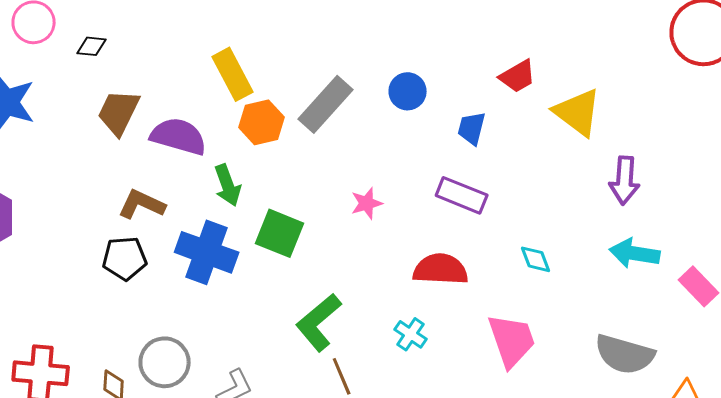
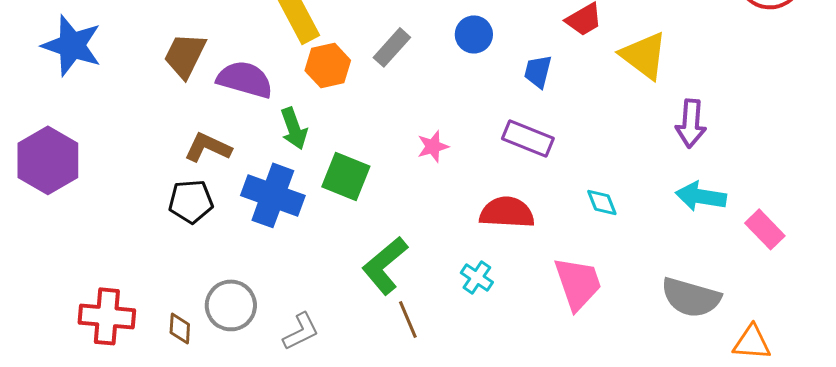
gray rectangle: (326, 104) -> (392, 47), size x0.7

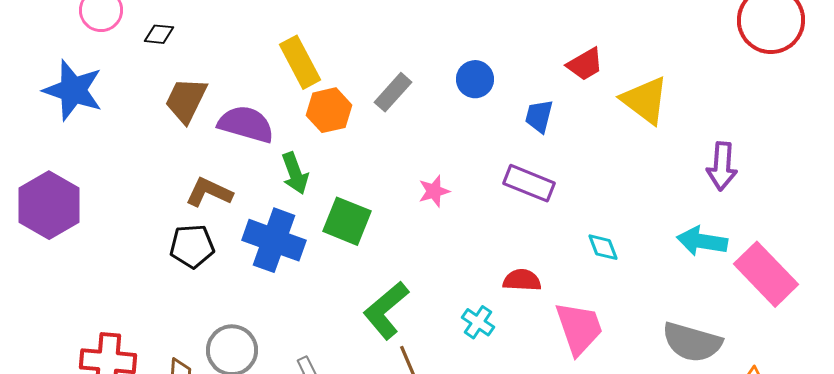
purple arrow: (691, 123) -> (722, 166), moved
red semicircle: (507, 212) -> (522, 280), moved, size x0.7
pink rectangle: (765, 229) -> (766, 274), size x1.6

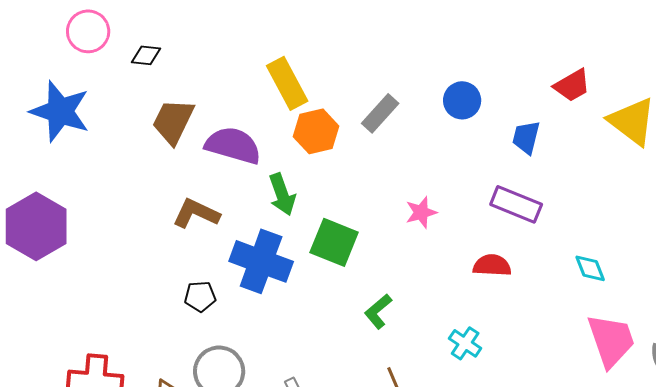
black pentagon: (192, 246) -> (200, 296), moved, size x0.7
red semicircle: (522, 280) -> (492, 265), moved
green L-shape: (386, 310) -> (378, 311), moved, size x0.6
pink trapezoid: (579, 328) -> (611, 340), moved

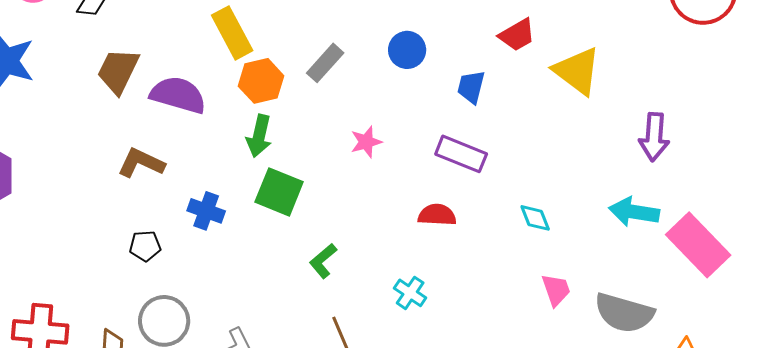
green arrow: (282, 194) -> (259, 136), moved, turned 33
pink star: (421, 212) -> (366, 142), moved
blue cross: (261, 261) -> (206, 211), size x0.6
pink trapezoid: (611, 340) -> (556, 290), size x0.6

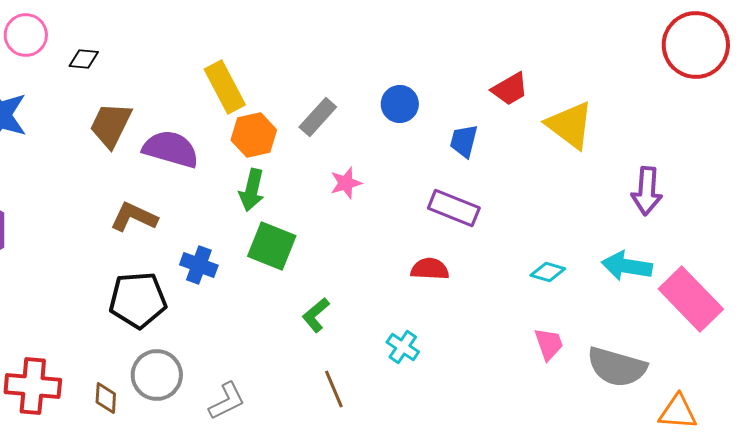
pink star: (366, 142) -> (346, 183), moved
cyan diamond: (535, 218) -> (548, 272), moved, turned -52
black pentagon: (145, 246) -> (138, 300), size x1.8

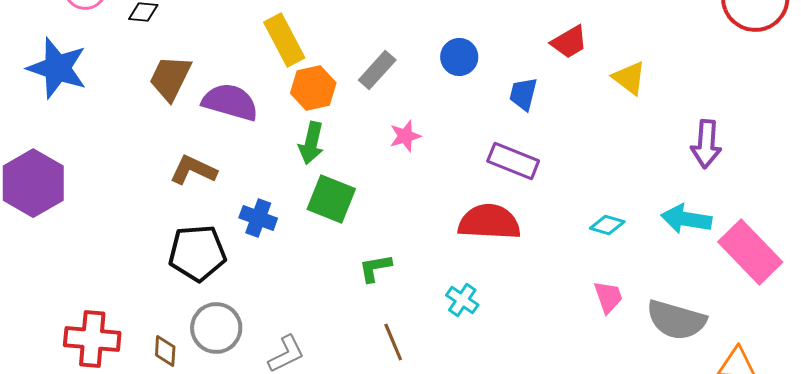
yellow triangle: (570, 125) -> (629, 78), size x0.7
red semicircle: (430, 269) -> (489, 222), size x1.6
green L-shape: (316, 315) -> (375, 268), turned 30

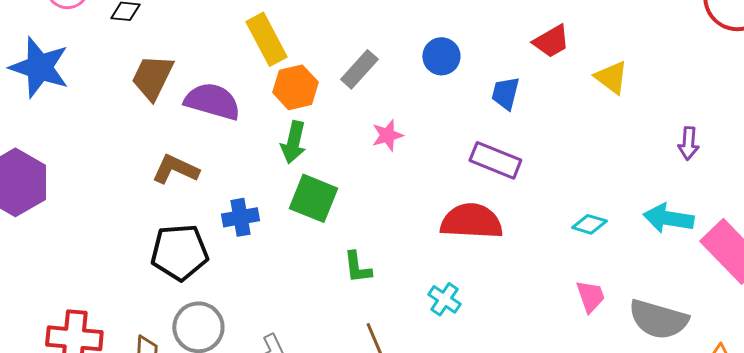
purple arrow: (706, 144) -> (688, 143), size x0.7
blue cross: (258, 218) -> (240, 217), turned -30
green L-shape: (375, 268) -> (357, 267), turned -87

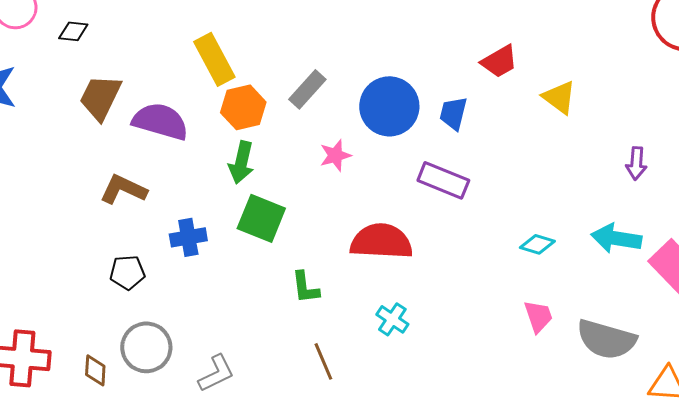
blue circle: (441, 56) -> (389, 106), moved, size x1.6
red semicircle: (471, 221) -> (381, 241), moved
black pentagon: (179, 252) -> (127, 272), size x0.6

